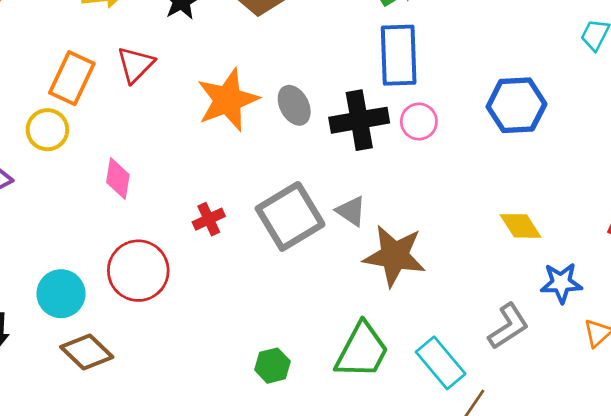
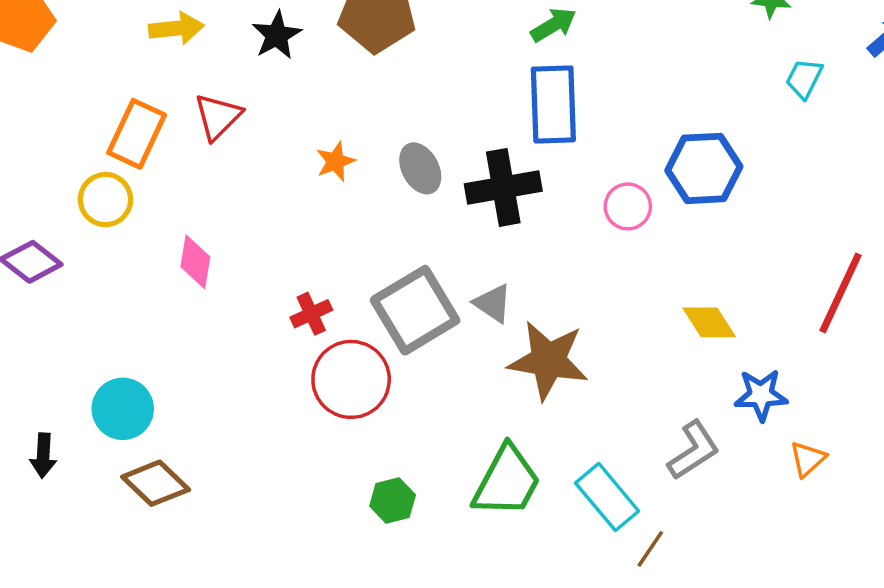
orange star: (228, 100) -> (335, 161), size x0.5
pink circle: (419, 122) -> (628, 206), moved
red circle: (138, 271) -> (351, 379), moved

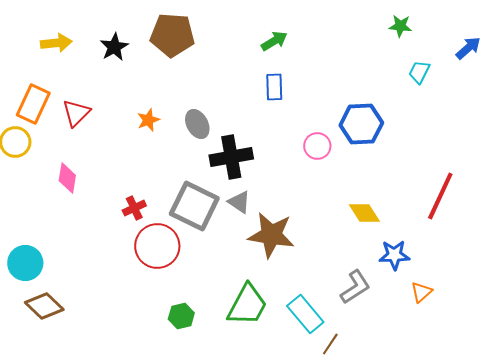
blue rectangle: (553, 104) -> (274, 87), size x0.6
red triangle: (218, 117) -> (76, 113), moved
black cross: (503, 187) -> (231, 157), moved
gray square: (415, 310) -> (194, 206), turned -33

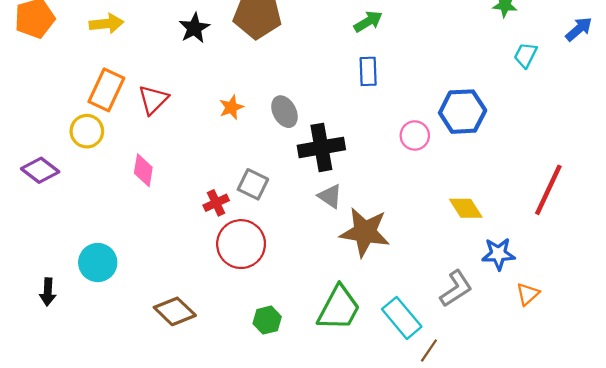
yellow arrow: (56, 43) -> (106, 24), moved
gray square: (194, 206) -> (253, 184), moved, size x0.6
brown diamond: (44, 306) -> (175, 311), moved

